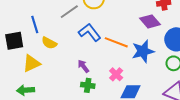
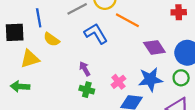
purple diamond: (150, 21) -> (154, 47), moved
orange line: (116, 42) -> (127, 20), moved
blue star: (143, 51) -> (150, 79), moved

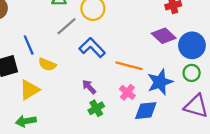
orange line: (127, 20) -> (129, 66), moved
purple diamond: (154, 47) -> (164, 36), moved
green cross: (87, 90) -> (96, 108), turned -32

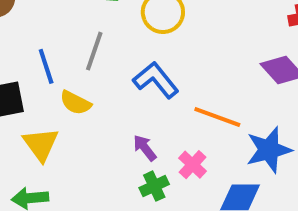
gray line: (67, 26) -> (94, 51), moved, turned -35
yellow triangle: (29, 90) -> (41, 144), turned -40
pink cross: (127, 92) -> (193, 165), moved

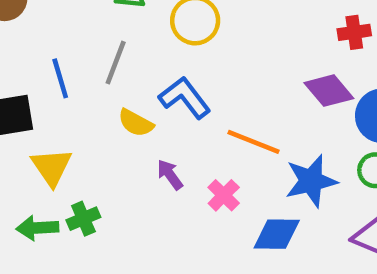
yellow semicircle: (75, 103) -> (136, 123), moved
green cross: (154, 186) -> (83, 219), moved

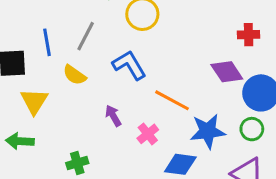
yellow semicircle: (136, 123) -> (74, 75), moved
green cross: (83, 219) -> (77, 163), moved

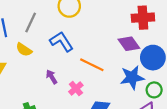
red cross: (249, 35) -> (143, 18), size x1.5
green circle: (252, 129) -> (154, 90), moved
blue star: (208, 131) -> (132, 77), moved

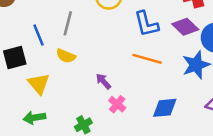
blue L-shape: (62, 42) -> (146, 24), moved, turned -150
pink cross: (76, 89) -> (117, 104), moved

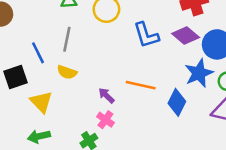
orange line: (147, 59) -> (141, 85), moved
pink cross: (117, 104) -> (105, 120), moved
blue diamond: (165, 108) -> (177, 102), moved, turned -55

